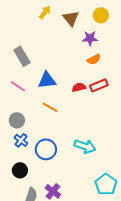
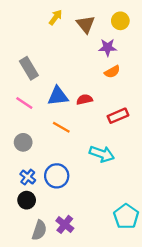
red rectangle: (99, 85) -> (118, 116), moved
red semicircle: (79, 87) -> (84, 100), moved
blue cross: (21, 140) -> (28, 177), moved
cyan arrow: (85, 146) -> (102, 154), moved

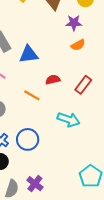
blue triangle: (58, 96) -> (29, 54), moved
red semicircle: (84, 100) -> (53, 80), moved
red rectangle: (118, 116) -> (83, 85), turned -30

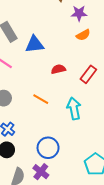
orange line: (32, 95) -> (41, 99), moved
cyan arrow: (69, 120) -> (74, 108), turned -120
blue circle: (28, 139) -> (48, 148), moved

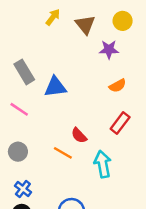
orange semicircle: (83, 35) -> (118, 86), moved
red semicircle: (58, 69) -> (79, 135), moved, turned -120

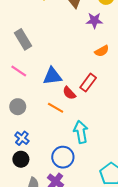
blue triangle: (55, 87) -> (52, 76), moved
red rectangle: (120, 123) -> (88, 83), moved
cyan arrow: (103, 164) -> (81, 132), moved

